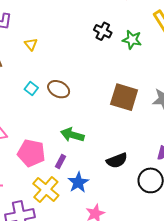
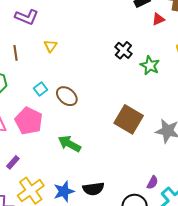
pink pentagon: (31, 153) -> (29, 121), moved
purple rectangle: (61, 161) -> (13, 162), moved
black semicircle: (117, 161) -> (93, 189), moved

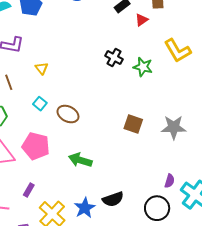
cyan square: (40, 89) -> (40, 104), moved
brown square: (129, 119) -> (133, 124), size x0.7

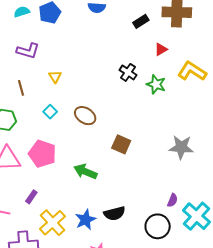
red triangle: (142, 20) -> (161, 49), moved
yellow L-shape: (178, 51) -> (192, 71), turned 148
brown ellipse: (68, 114) -> (85, 116), moved
brown square: (133, 124) -> (121, 144), moved

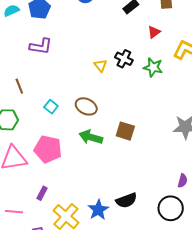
purple L-shape: (28, 51) -> (41, 46), moved
yellow triangle: (55, 77) -> (100, 66), moved
green arrow: (85, 172) -> (91, 137), moved

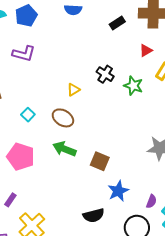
red triangle: (154, 32) -> (146, 50), moved
yellow triangle: (100, 66) -> (73, 90), moved, turned 32
brown square: (125, 131) -> (100, 161), moved
blue star: (98, 210) -> (118, 191), moved

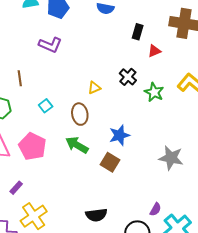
black rectangle: (117, 23) -> (138, 32), moved, turned -49
red triangle: (146, 50) -> (154, 51), moved
brown ellipse: (63, 118) -> (80, 114), turned 40
blue star: (118, 191) -> (119, 135), moved

